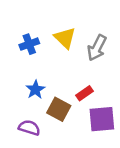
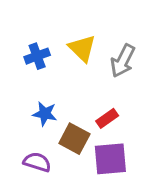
blue star: (35, 90) -> (45, 114), turned -30
purple square: (102, 119) -> (110, 159), moved

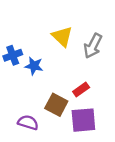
blue cross: (37, 56) -> (13, 55), moved
blue star: (45, 114) -> (34, 66), moved

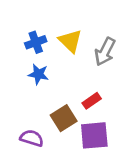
blue cross: (13, 55) -> (36, 42), moved
brown square: (56, 105) -> (64, 118), turned 30

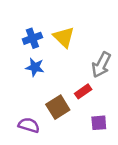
gray arrow: (105, 52) -> (101, 65), moved
purple square: (94, 135) -> (99, 123), moved, size x0.6

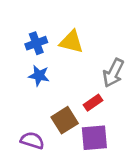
yellow triangle: (64, 37) -> (71, 42), turned -30
purple square: (99, 123) -> (94, 138), moved, size x1.5

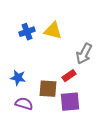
blue star: (39, 76) -> (18, 78), moved
brown square: (65, 120) -> (48, 89), turned 36

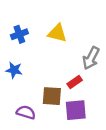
blue cross: (27, 32) -> (19, 34), moved
blue star: (18, 78) -> (14, 70), moved

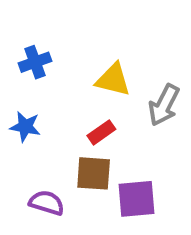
yellow triangle: (57, 33) -> (113, 80), moved
red rectangle: (75, 82) -> (101, 132), moved

